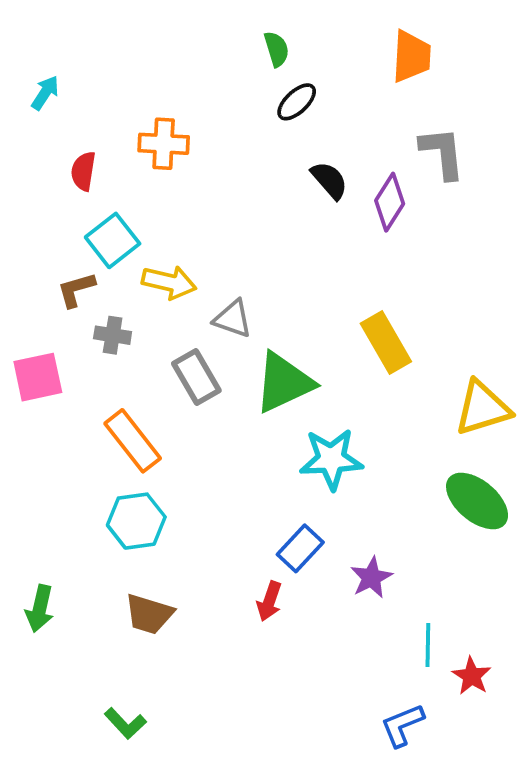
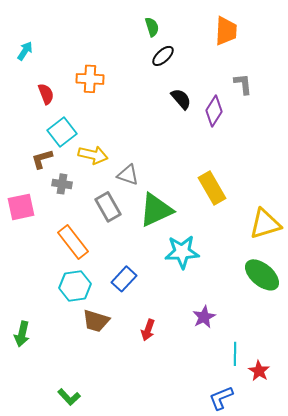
gray L-shape: (442, 153) -> (243, 84), size x0.7
red semicircle: (83, 171) -> (46, 94), turned 150
blue rectangle: (300, 548) -> (124, 279), moved
brown trapezoid: (149, 614) -> (96, 321), moved

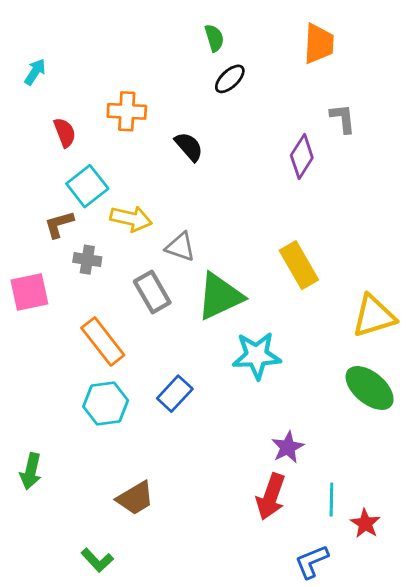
black semicircle: (181, 99) -> (189, 147), moved
brown trapezoid: (96, 321) -> (135, 498), moved, turned -48
red arrow: (148, 330) -> (271, 497), moved, size x1.5

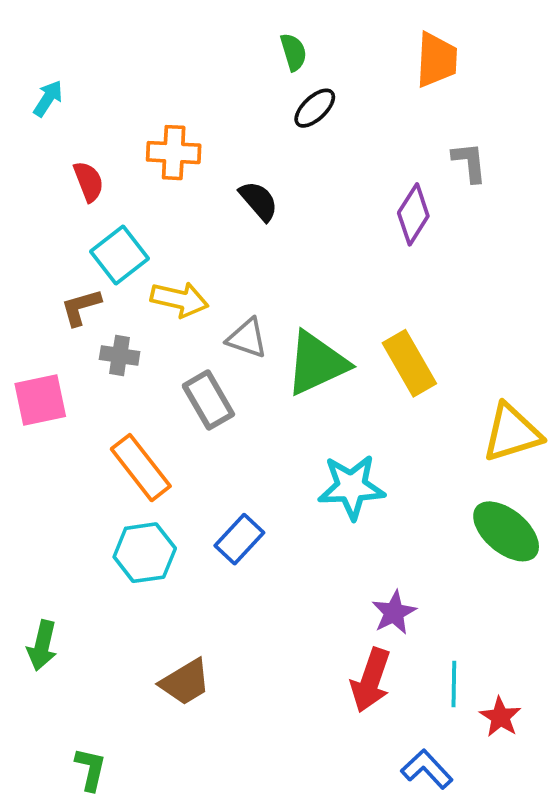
green triangle: (220, 296) -> (317, 363), moved
green L-shape: (97, 560) -> (91, 769), moved, turned -124
blue L-shape: (312, 562) -> (427, 769), turned 69

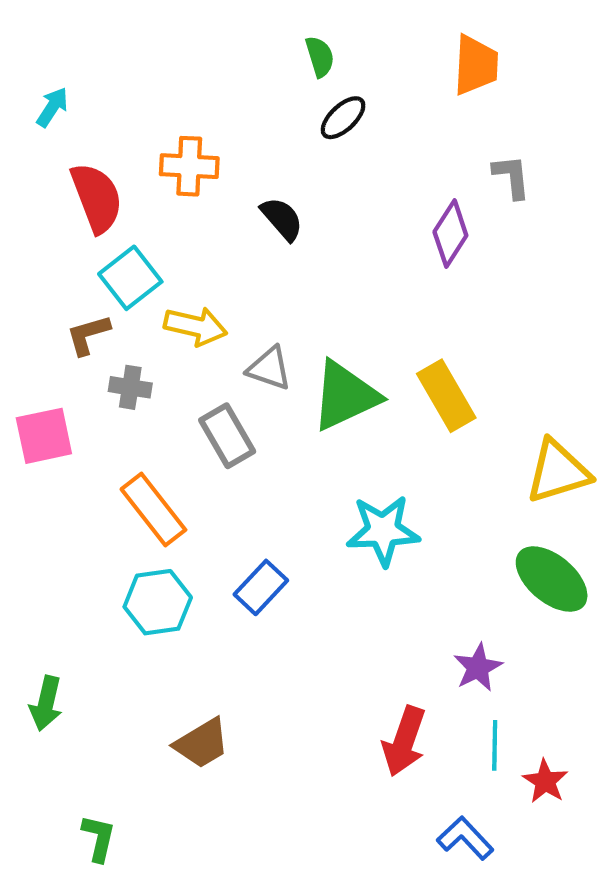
red semicircle: (89, 182) -> (97, 198), size x1.6
purple star: (394, 613) -> (478, 667), moved

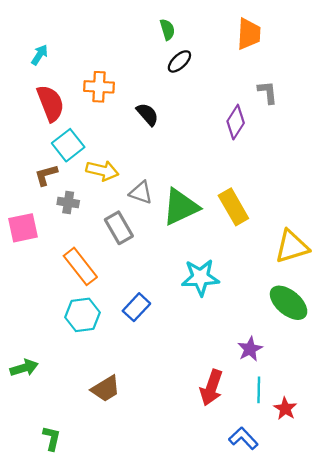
cyan arrow: (52, 107) -> (39, 55), moved
green arrow: (46, 703) -> (24, 368), turned -120

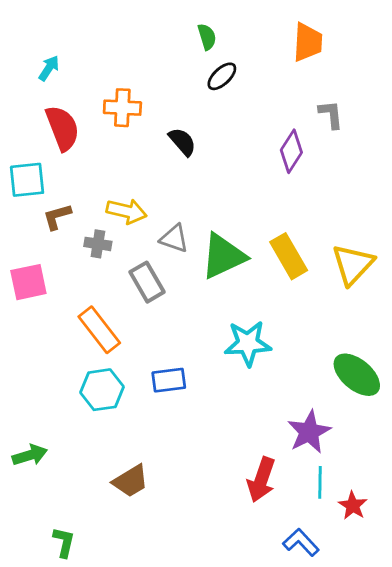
cyan square: (68, 145) -> (27, 180), moved, turned 32
gray cross: (68, 202) -> (98, 244), moved
yellow triangle: (292, 247) -> (353, 264), moved, turned -30
blue rectangle: (136, 307) -> (169, 380), turned 40
purple star: (250, 349) -> (309, 432), size x1.4

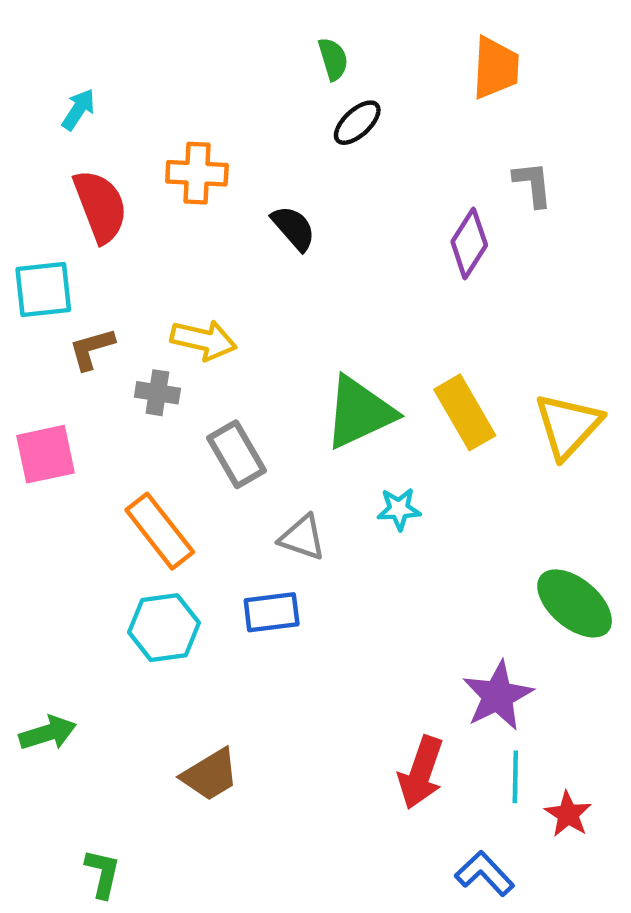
gray triangle: (174, 238) -> (302, 538), moved
cyan star: (248, 343) -> (399, 509), moved, size x0.6

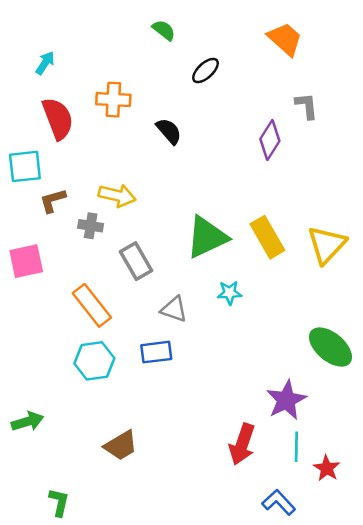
green semicircle: (333, 59) -> (164, 30), moved, turned -35
orange trapezoid: (496, 68) -> (285, 39), turned -51

